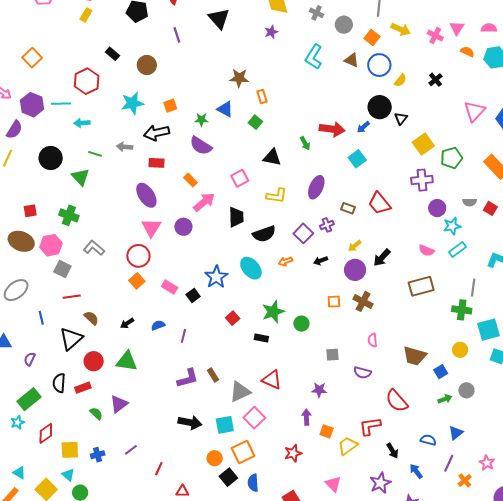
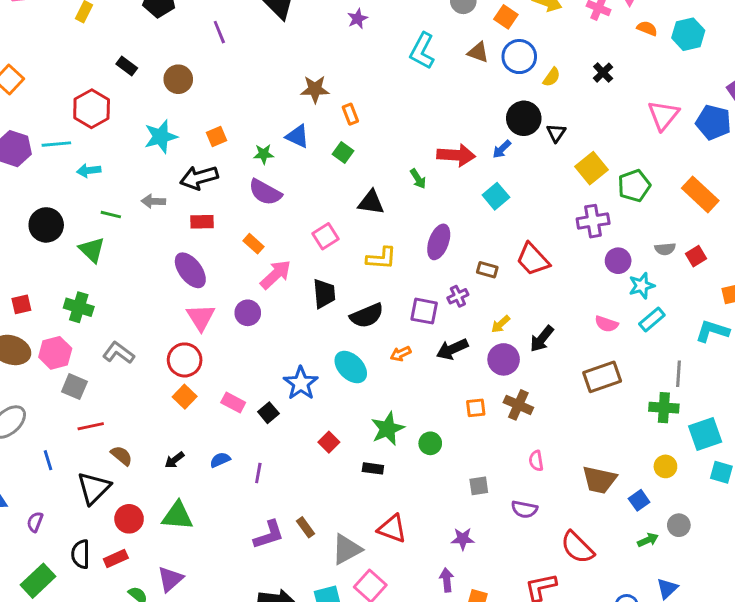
red square: (490, 208) -> (696, 256), turned 32
purple square: (303, 233) -> (424, 311), turned -30
black arrow: (321, 261) -> (452, 349), size x1.5

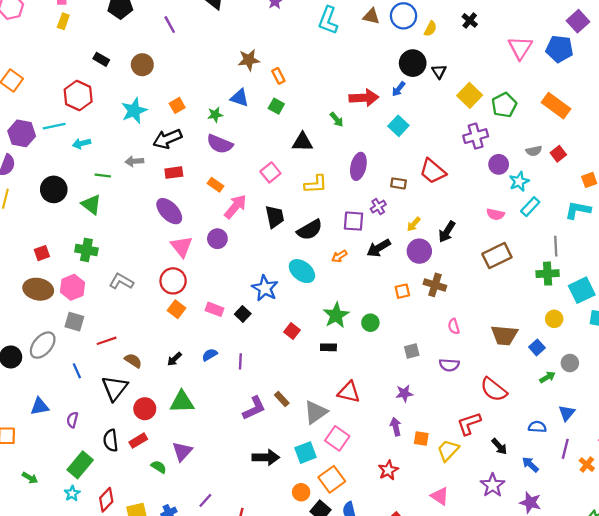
gray square: (74, 387) -> (74, 322), moved

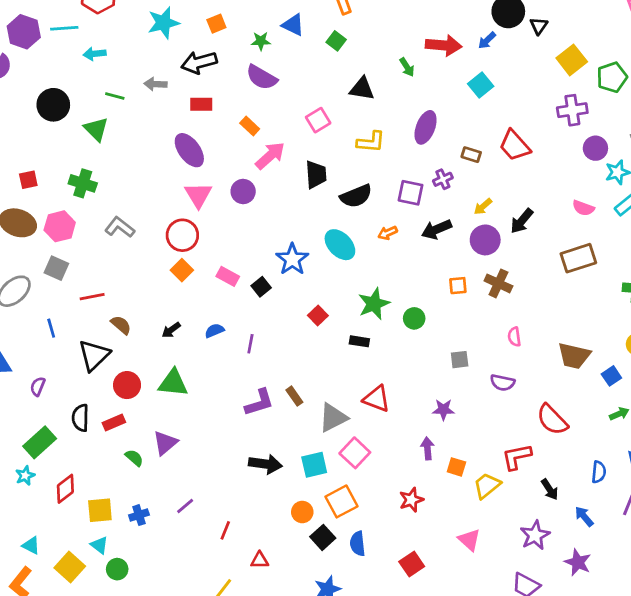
blue semicircle: (537, 427) -> (599, 472), turned 84

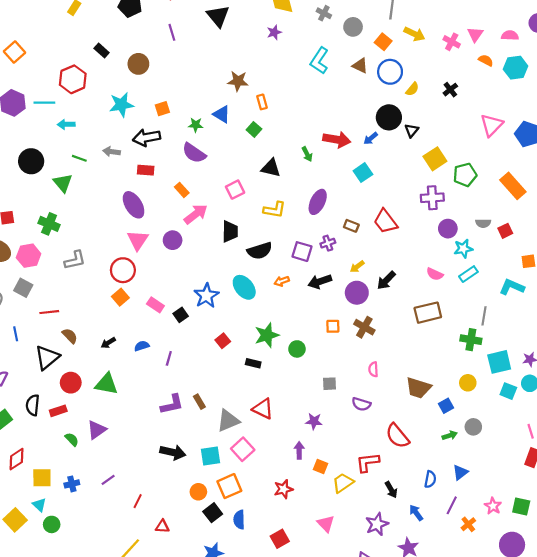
gray L-shape: (120, 227) -> (75, 260), turned 125

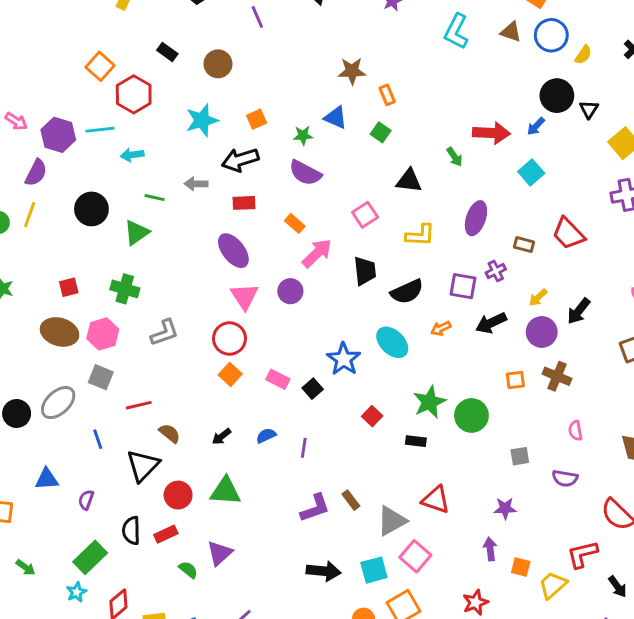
orange square: (14, 52) -> (100, 66), moved
green triangle: (63, 183) -> (137, 233), turned 42
green circle: (297, 349) -> (471, 415), size x1.5

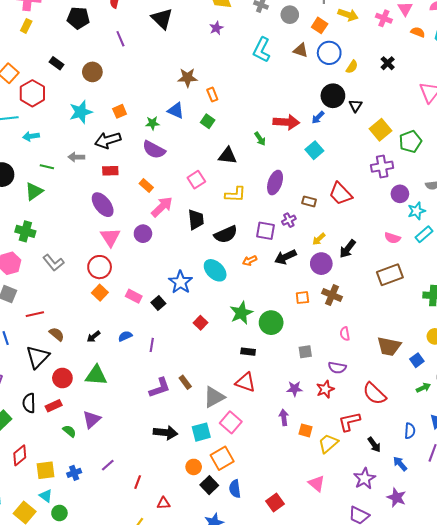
gray L-shape: (165, 333) -> (53, 263), turned 70
black rectangle: (416, 441) -> (248, 352), moved
red star: (475, 603) -> (325, 389), moved

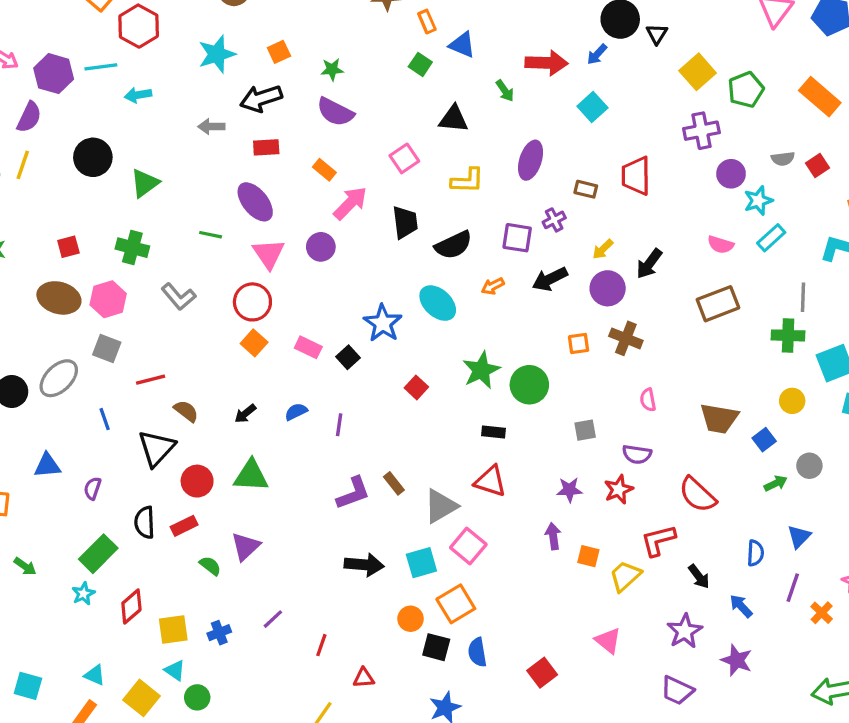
blue triangle: (176, 110) -> (462, 45), moved
green line: (47, 167) -> (211, 235), moved
red trapezoid: (341, 194) -> (636, 176), turned 45
black square: (209, 485) -> (436, 647), turned -30

